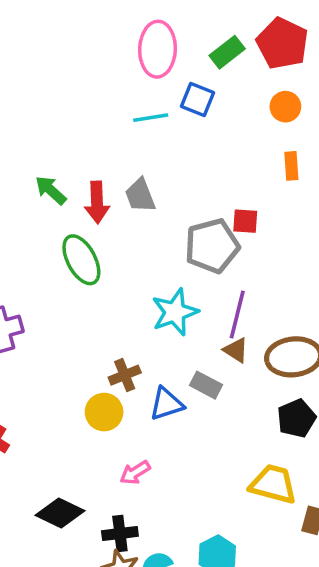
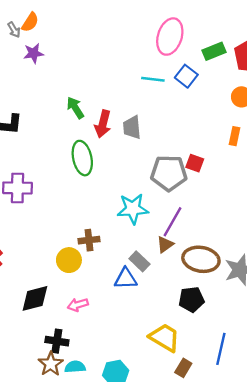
brown triangle: (236, 350) -> (165, 244), turned 36
blue triangle: (166, 404) -> (126, 279), moved
black diamond: (60, 513) -> (35, 298), moved, turned -56

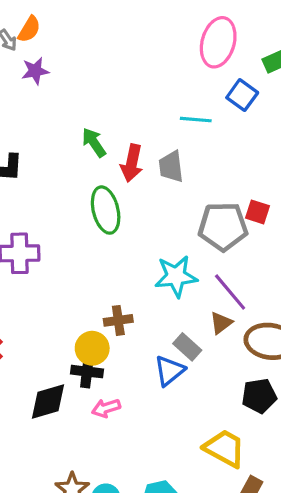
cyan line: (153, 79) -> (196, 120), moved
purple line: (172, 222) -> (230, 292), turned -68
blue triangle: (126, 279) -> (169, 371), turned -35
black cross: (57, 341) -> (87, 372), moved

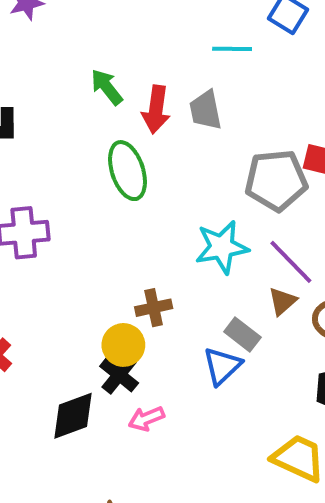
black cross: (87, 372) -> (119, 375), turned 36

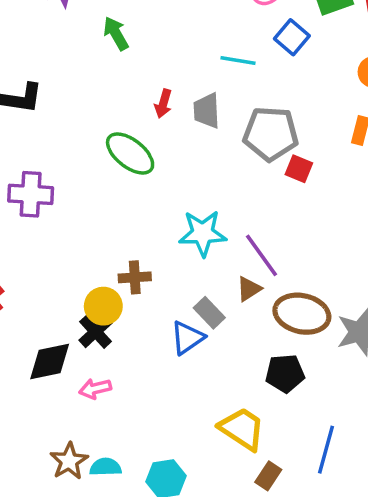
green arrow: (107, 87) -> (116, 33), moved
red arrow: (156, 109) -> (163, 104), size x0.7
green ellipse: (127, 171) -> (130, 153), turned -42
gray pentagon: (276, 180) -> (271, 134), moved
pink arrow: (146, 419) -> (95, 389), moved

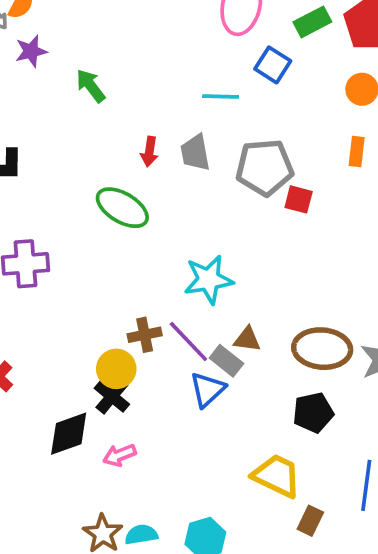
purple line: (261, 255) -> (188, 341), moved
brown triangle: (249, 289) -> (247, 339), moved, turned 48

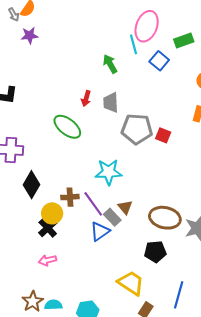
green arrow: (91, 86) -> (110, 64), moved
cyan line: (221, 97) -> (133, 44), moved, turned 66
gray pentagon: (265, 167) -> (137, 129), moved
brown triangle: (247, 339) -> (125, 207), turned 35
black diamond: (69, 434) -> (31, 185), moved, turned -48

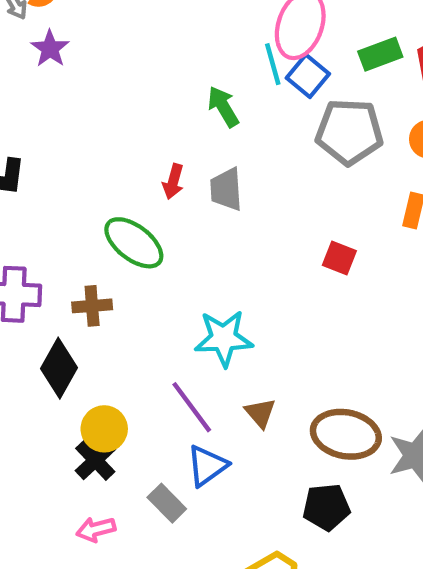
purple star: (30, 35) -> (50, 49), turned -30
blue square: (159, 61) -> (308, 76), moved
gray pentagon: (137, 129) -> (349, 132), moved
brown cross: (70, 197) -> (92, 306), moved
gray rectangle: (112, 217) -> (167, 503), moved

